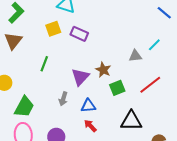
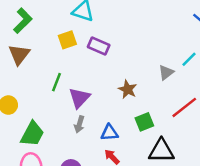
gray triangle: (135, 56) -> (166, 72), turned -32
purple triangle: (80, 77) -> (79, 98), moved
green square: (117, 88) -> (144, 122), moved

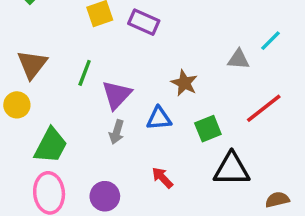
brown triangle: (19, 54) -> (32, 64), moved
gray triangle: (166, 72) -> (238, 59), turned 42
blue triangle: (109, 133) -> (159, 118), moved

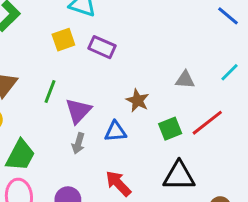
cyan line: (271, 41) -> (229, 72), moved
green square: (208, 129) -> (170, 129), moved
red arrow: (162, 178) -> (118, 183), size x1.4

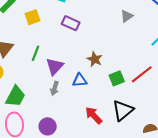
yellow square: (63, 40) -> (33, 17), moved
gray triangle: (185, 80) -> (127, 16), moved, turned -40
black triangle: (179, 176) -> (123, 110), turned -40
red arrow: (118, 183) -> (94, 115), moved

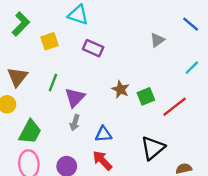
green square: (117, 78) -> (146, 96), moved
blue triangle: (80, 80) -> (103, 134), moved
red arrow: (94, 115) -> (102, 161), moved

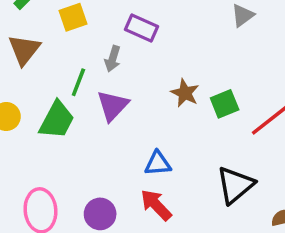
brown triangle: (17, 77) -> (24, 50), moved
gray arrow: (75, 123) -> (113, 59), moved
green trapezoid: (30, 132) -> (57, 120), moved

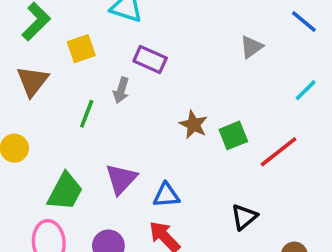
purple triangle: (113, 106) -> (121, 179), moved
green trapezoid: (57, 120) -> (65, 192), moved
black triangle: (235, 185) -> (244, 217), size x0.7

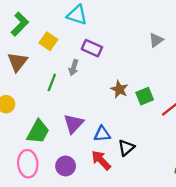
yellow square: (81, 49) -> (48, 41), turned -36
black triangle: (244, 217) -> (126, 148), moved

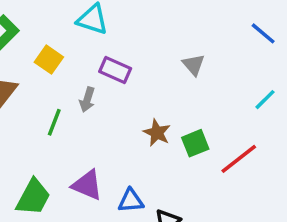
gray triangle: (156, 40) -> (193, 65), moved, turned -35
purple triangle: (74, 124) -> (87, 185), turned -50

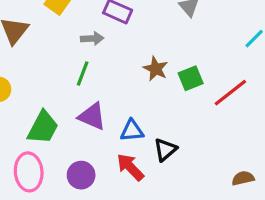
gray arrow: (87, 100) -> (92, 39), turned -110
green line: (54, 122) -> (83, 73), moved

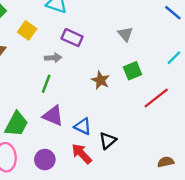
green square: (191, 78) -> (133, 71), moved
blue triangle: (132, 131) -> (83, 126), turned 30

